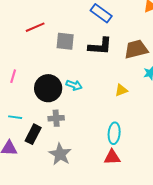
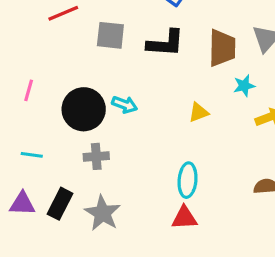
brown trapezoid: (136, 49) -> (222, 48), turned 105
black rectangle: (33, 134) -> (60, 204), moved

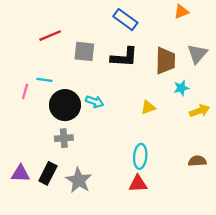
cyan line: (32, 155) -> (44, 80), moved
gray cross: (96, 156) -> (64, 138), moved

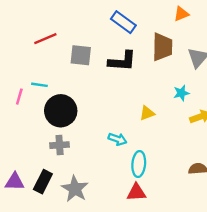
brown trapezoid: (165, 61) -> (162, 47), moved
cyan arrow: (95, 102) -> (117, 139), moved

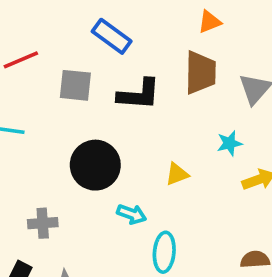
orange triangle: (181, 14) -> (210, 22), moved
blue rectangle: (123, 22) -> (112, 36), moved
black circle: (61, 111) -> (95, 165), moved

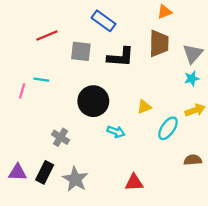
cyan star: (230, 143) -> (192, 79), moved
gray cross: (43, 223) -> (61, 137), turned 36
cyan ellipse: (164, 252) -> (168, 128), moved, turned 30

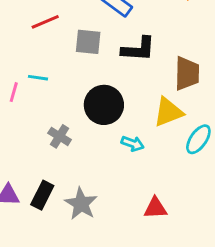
brown trapezoid: (159, 43) -> (187, 73), moved
yellow triangle: (144, 107) -> (168, 112), size x1.6
gray cross: (61, 137) -> (60, 136), moved

